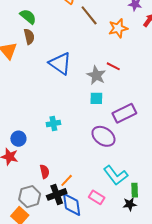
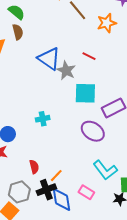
red line: (113, 66) -> (89, 56), moved
gray star: (96, 75) -> (66, 70), moved
cyan square: (96, 98) -> (85, 93), size x1.6

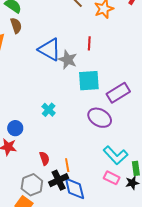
red line: (89, 56) -> (89, 43), turned 72
cyan cross: (43, 119) -> (49, 110), turned -32
orange line: (56, 176) -> (67, 165), turned -48
pink rectangle: (86, 192) -> (112, 178), moved

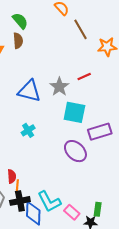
red line: (89, 43) -> (84, 76), turned 48
blue triangle: (50, 49) -> (29, 91), moved, turned -30
cyan L-shape: (115, 155) -> (49, 202), moved
orange line: (67, 165) -> (17, 186), moved

